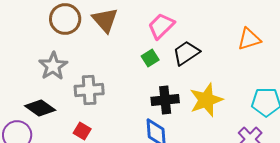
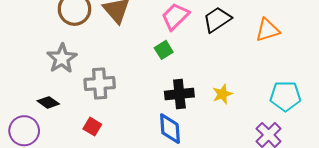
black trapezoid: (186, 53) -> (217, 20), moved
yellow star: (206, 100) -> (222, 94), size x0.6
black diamond: (40, 108) -> (48, 102), size x0.7

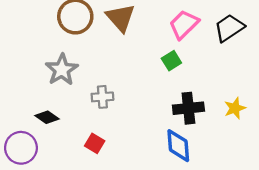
gray cross: (100, 84) -> (102, 97), size x0.7

